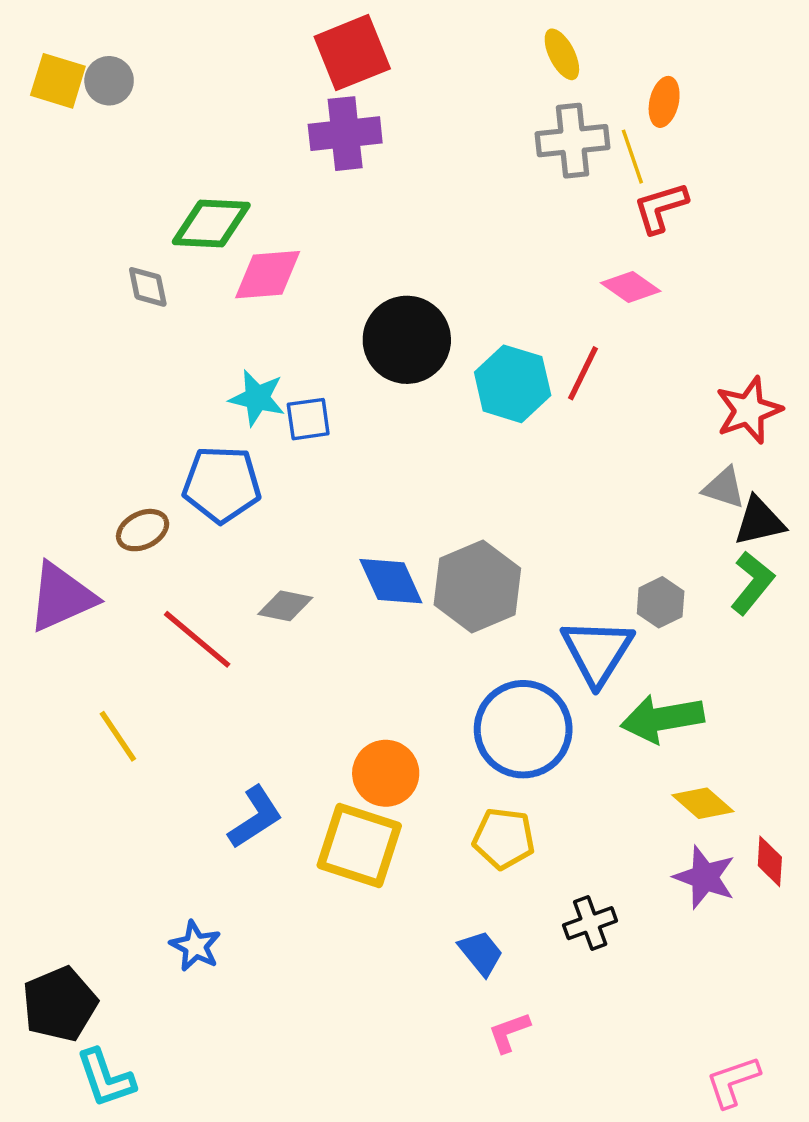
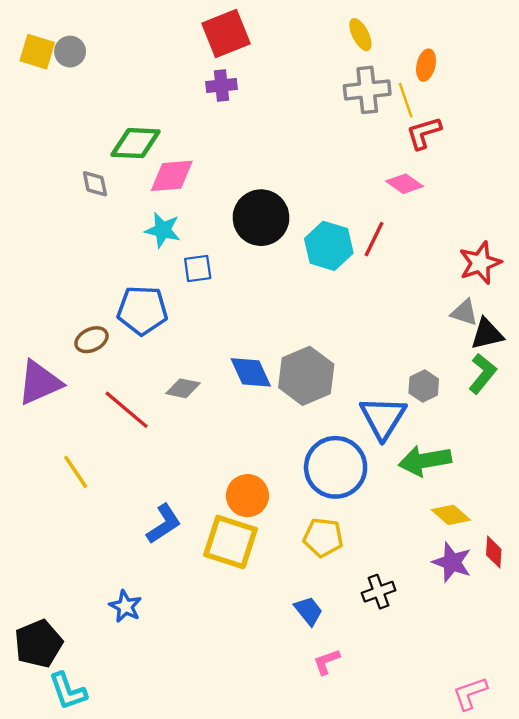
purple cross: (345, 134) -> (221, 85), size x0.7
cyan star: (257, 398) -> (163, 230), moved

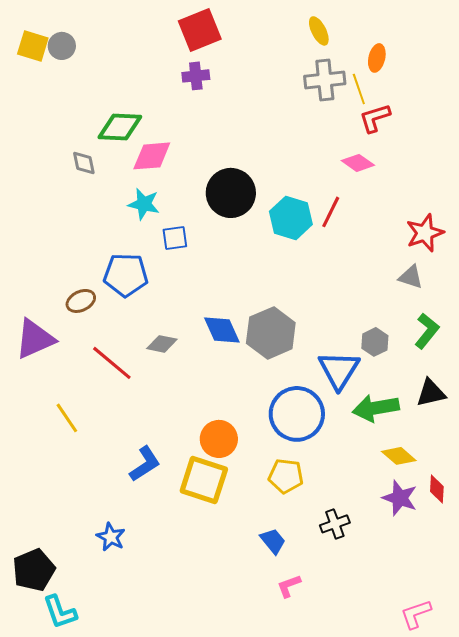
black triangle: (487, 334) -> (431, 393), moved

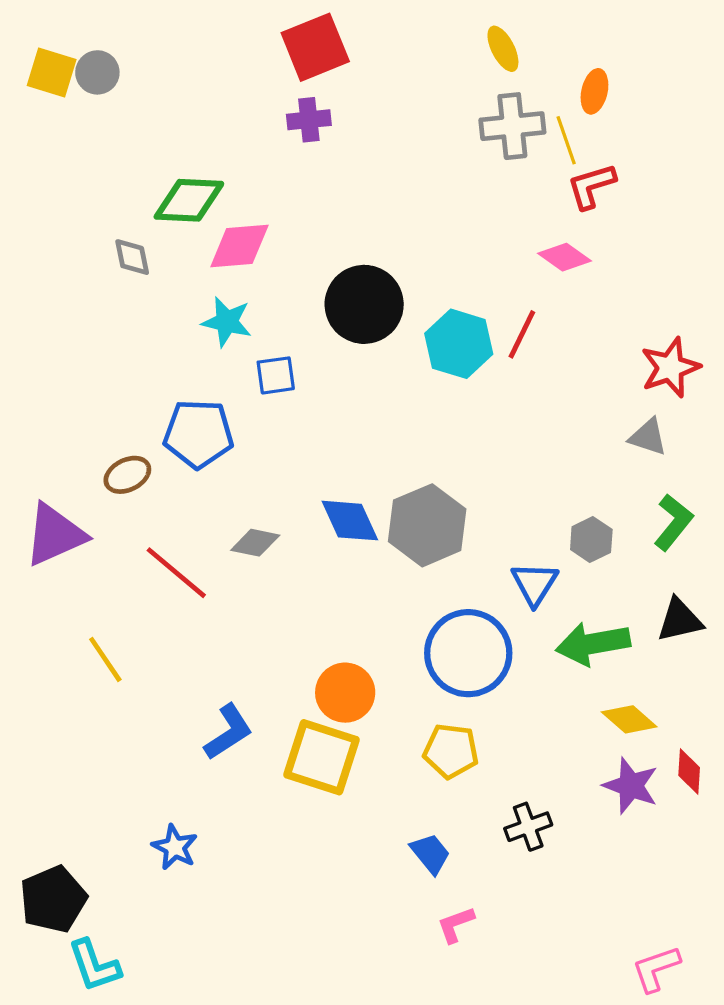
blue triangle: (339, 370) -> (535, 584), size x0.7

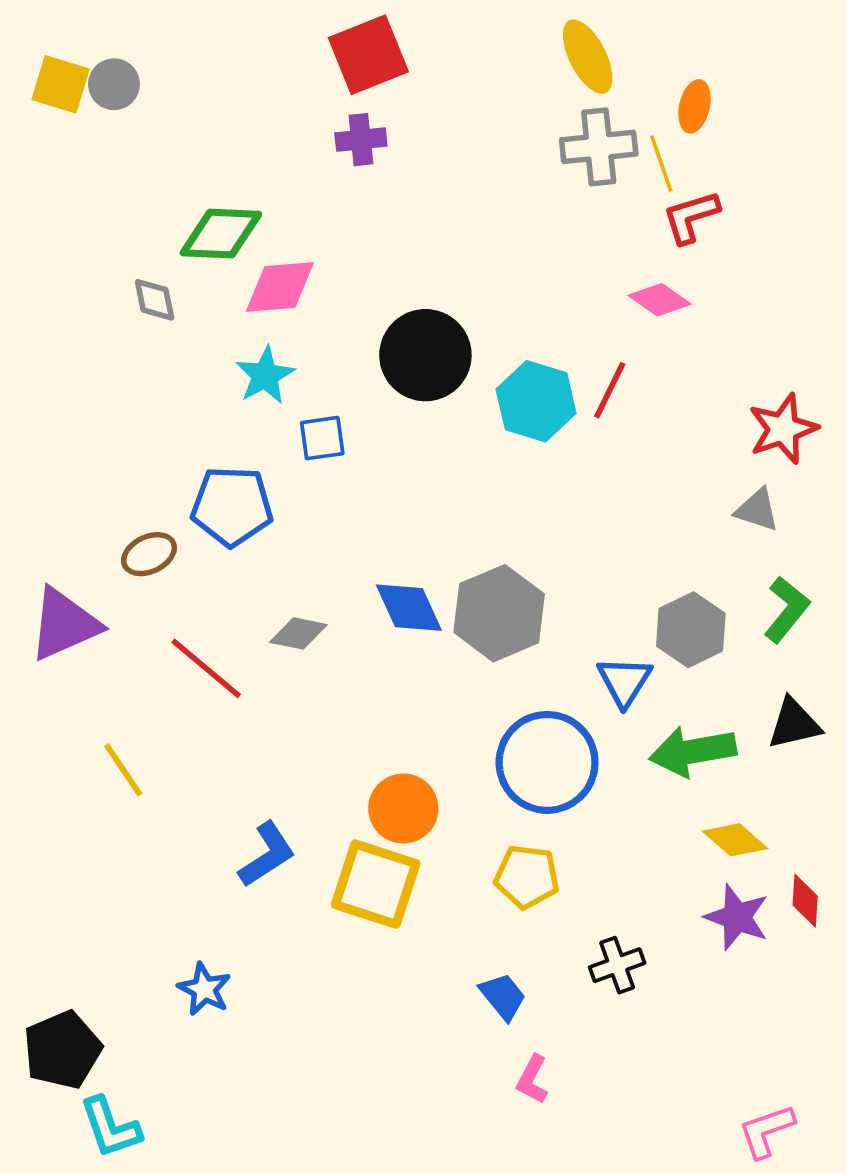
yellow ellipse: (503, 49) -> (588, 57), size x1.4
cyan star: (227, 322) -> (265, 375), turned 30
gray hexagon: (591, 540) -> (691, 630), size x1.4
pink L-shape: (456, 925) -> (532, 1079), turned -42

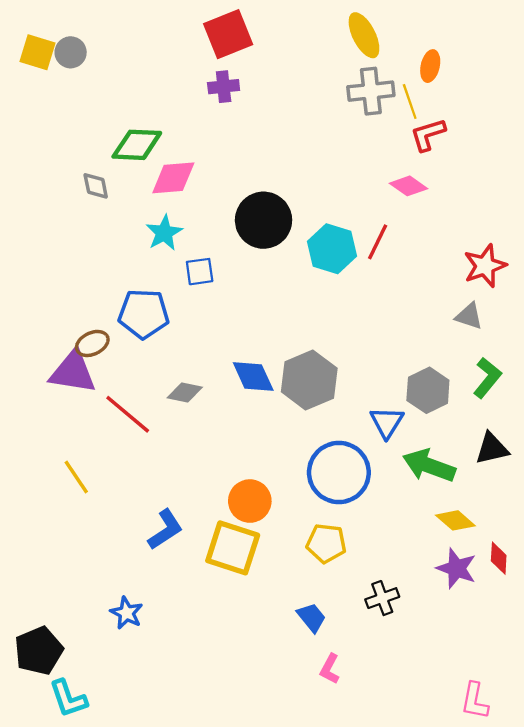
purple triangle: (64, 624) -> (73, 372), moved, turned 33
green arrow: (693, 751) -> (429, 466), turned 30
pink L-shape: (766, 1131) -> (475, 701), turned -60

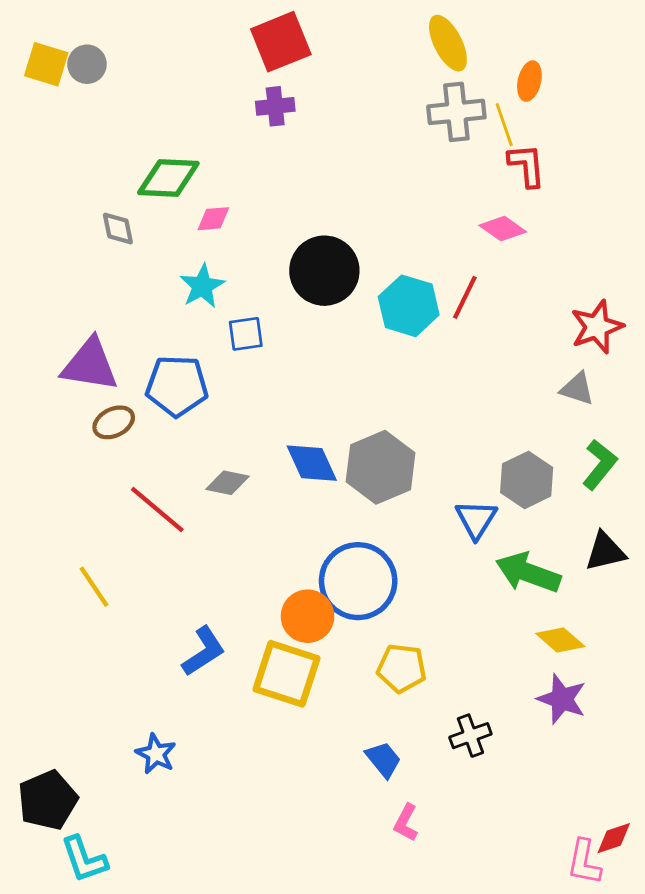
red L-shape: (428, 135) -> (527, 165), turned 102
pink diamond: (173, 178) -> (213, 219), size x0.6
purple triangle: (73, 372) -> (90, 365), moved
blue circle: (339, 472) -> (358, 581), moved
red diamond: (499, 558) -> (614, 838), moved, turned 68

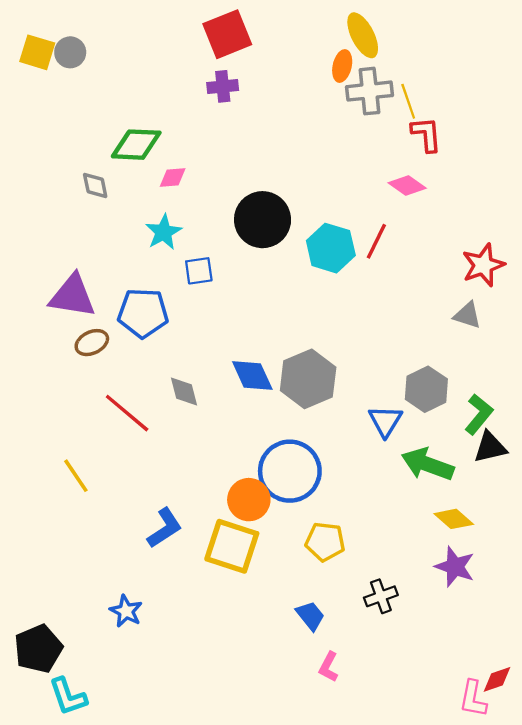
orange ellipse: (529, 81) -> (342, 66), moved
green L-shape: (600, 465) -> (479, 414), moved
gray diamond: (227, 483) -> (184, 391), turned 64

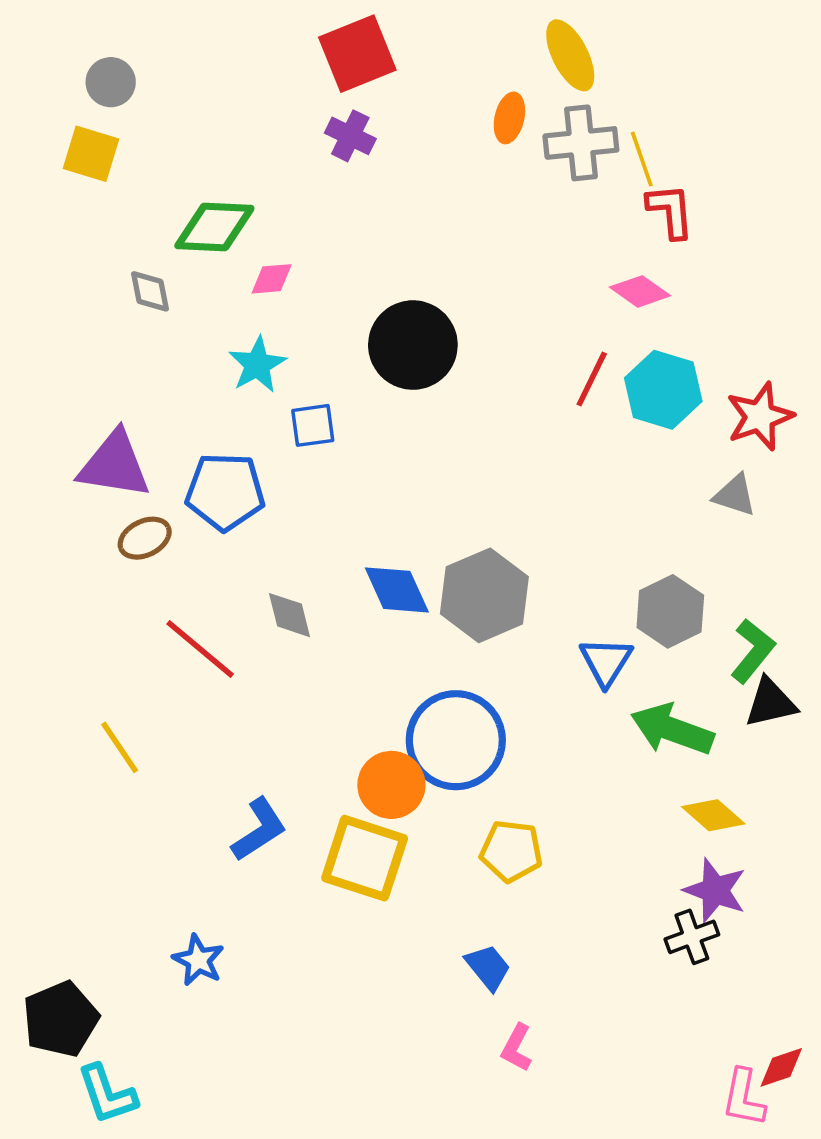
yellow square: (37, 52) -> (91, 154), moved
orange ellipse: (342, 66) -> (509, 118), moved
purple cross: (223, 86) -> (350, 136), turned 32
cyan hexagon: (331, 248) -> (663, 390), moved
black cross: (381, 596) -> (692, 937), moved

